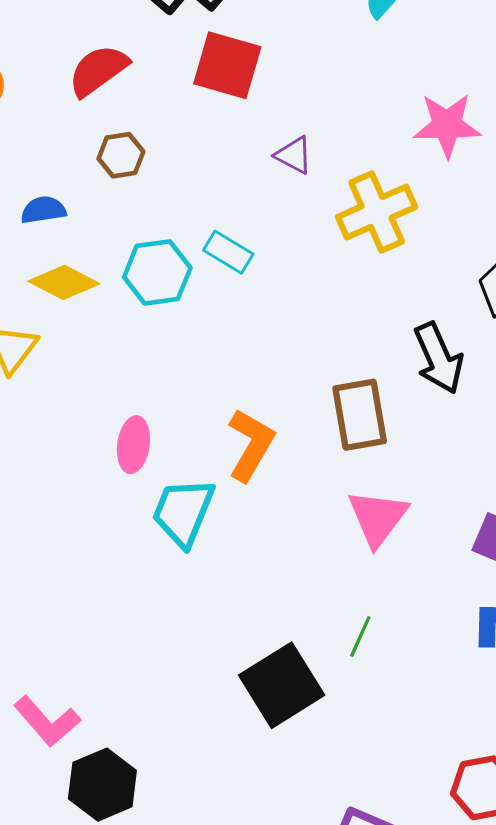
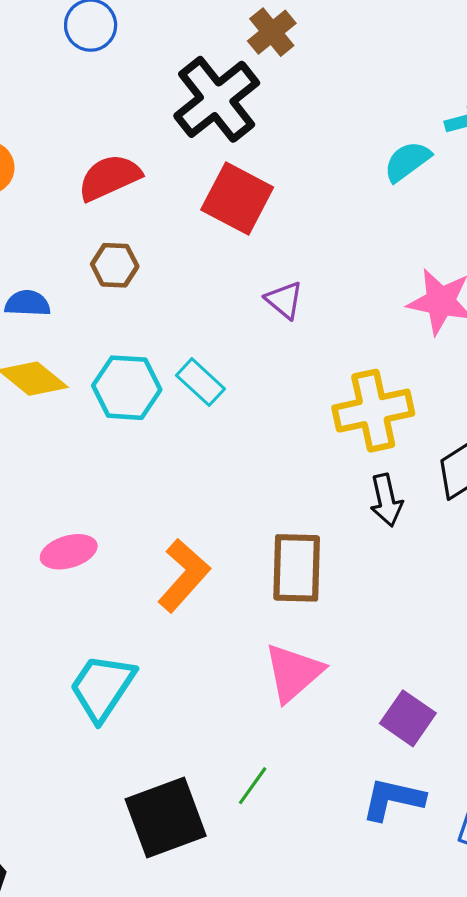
yellow cross: (377, 212) -> (373, 411), moved
black arrow: (439, 358) -> (386, 500), moved, size x0.7
pink ellipse: (133, 445) -> (69, 552), turned 54
cyan trapezoid: (183, 512) -> (102, 687), moved

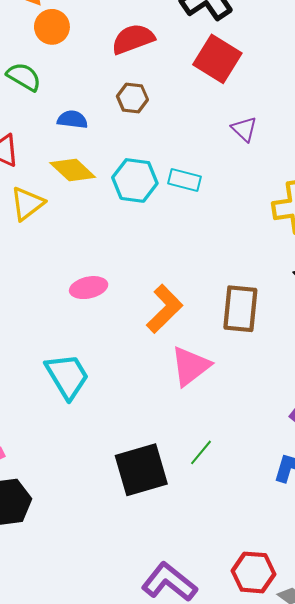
cyan rectangle: (200, 382) -> (184, 180), turned -32
pink triangle: (293, 673) -> (190, 366), moved
cyan trapezoid: (102, 687) -> (67, 376), moved, turned 111

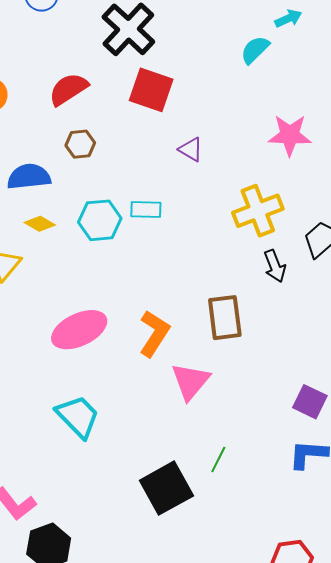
blue semicircle: (72, 119) -> (29, 177), size x1.5
yellow diamond: (73, 170) -> (40, 224), size x0.7
pink ellipse: (89, 288) -> (79, 330), size x1.6

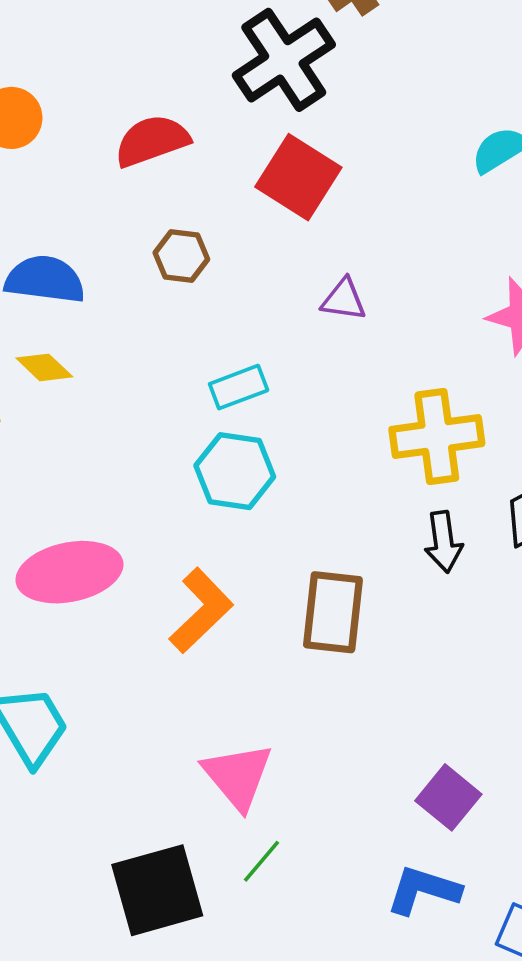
brown hexagon: (80, 144) -> (181, 256), moved
purple triangle: (191, 149) -> (344, 300), turned -36
cyan rectangle: (146, 210) -> (239, 387), turned -36
cyan hexagon: (100, 220) -> (235, 471), moved
pink triangle: (190, 381) -> (238, 776), moved, turned -33

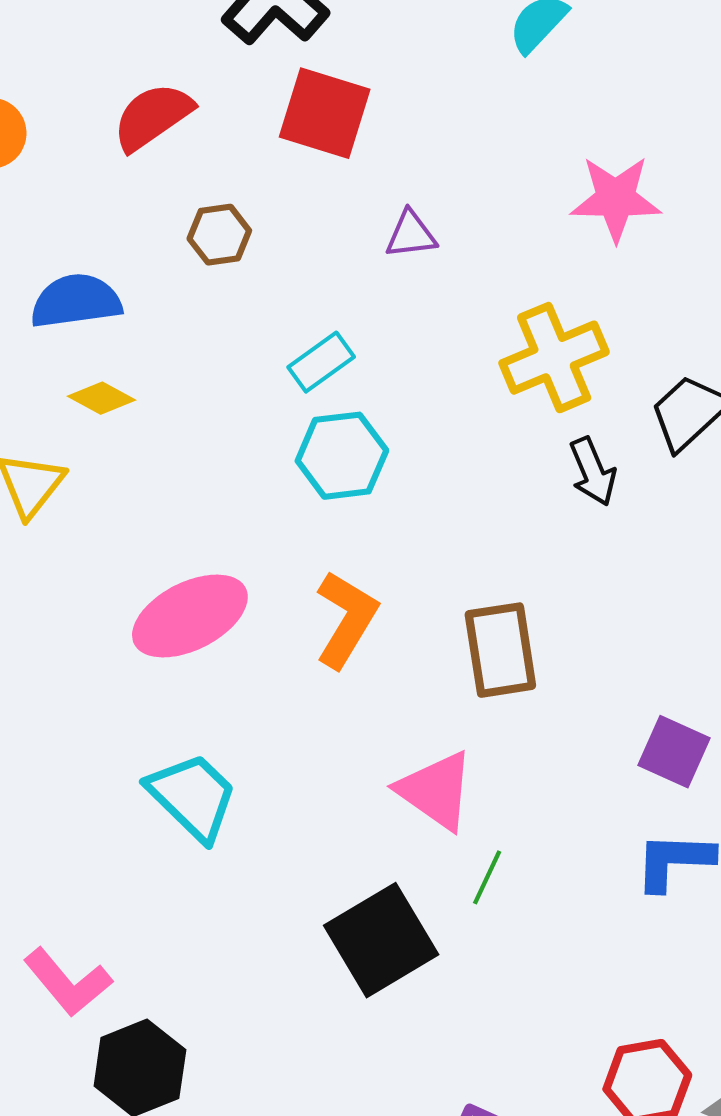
brown rectangle: (333, 612) -> (500, 650), moved

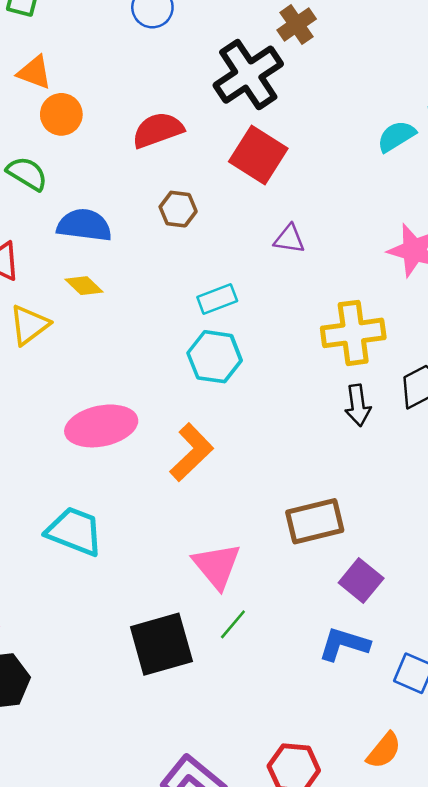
brown rectangle: (500, 650) -> (315, 521), moved, turned 70
cyan trapezoid: (193, 797) -> (74, 531), turned -38

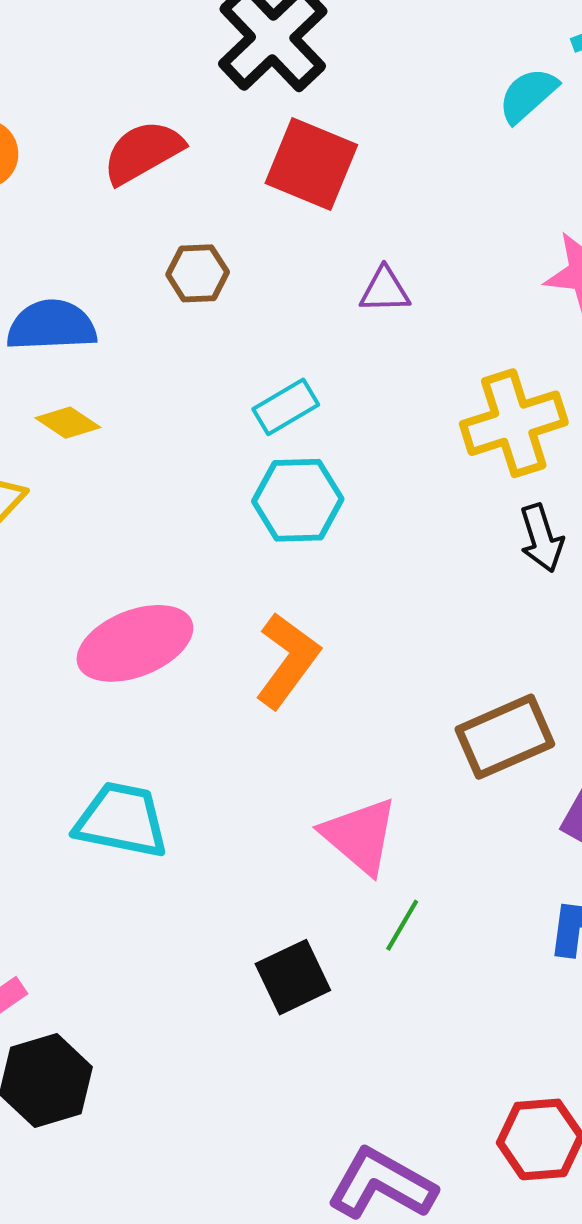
black square: (161, 644) -> (293, 977), size x0.7

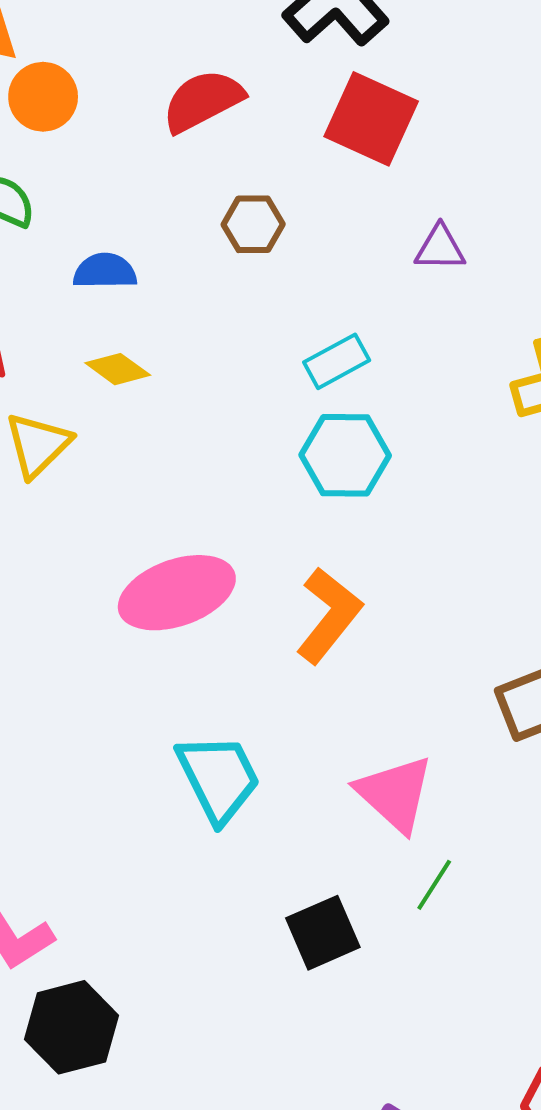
blue semicircle: (52, 325) -> (105, 271), size x0.7
cyan trapezoid: (122, 820) -> (218, 778), moved, turned 50

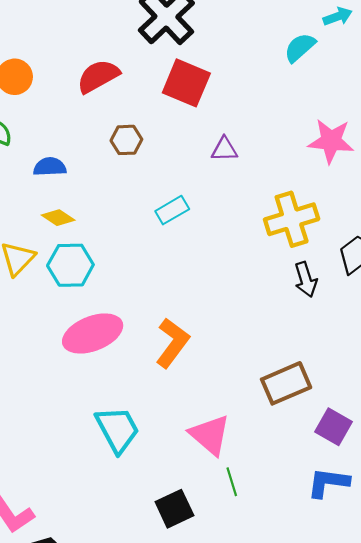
cyan hexagon: (345, 455) -> (70, 265), moved
green line: (434, 885) -> (232, 482), turned -48

